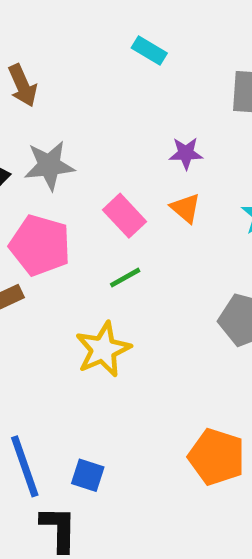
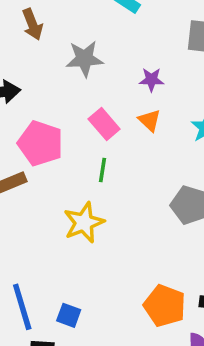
gray star: (49, 165) -> (85, 59), moved
green line: (125, 278) -> (103, 170), turned -55

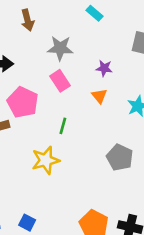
pink rectangle: (104, 124) -> (60, 81), moved

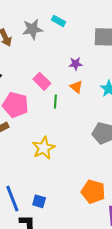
gray star: (60, 48) -> (32, 29), moved
green line: (63, 126) -> (55, 101), moved

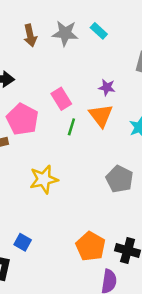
orange triangle: (76, 87) -> (101, 116), size x1.5

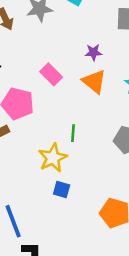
green line: (71, 127) -> (73, 133), moved
blue square: (23, 242) -> (62, 190), moved

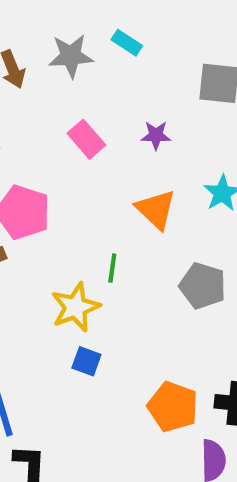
pink rectangle: (51, 74) -> (86, 139), moved
orange triangle: (94, 82) -> (156, 209), moved

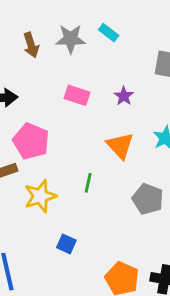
purple star: (156, 135) -> (124, 96), turned 30
pink rectangle: (86, 139) -> (77, 95), turned -35
yellow star: (75, 307) -> (40, 196), moved

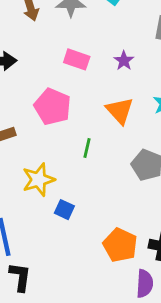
pink pentagon: (31, 141) -> (53, 107), moved
yellow star: (40, 196) -> (38, 180), moved

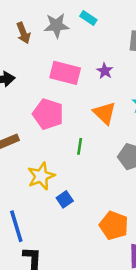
pink rectangle: (77, 59) -> (65, 73), size x1.4
blue square: (64, 210) -> (65, 199), turned 35

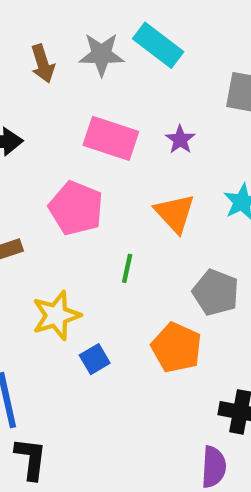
cyan rectangle: (88, 18) -> (158, 45), size x1.6
orange pentagon: (114, 225) -> (176, 348), moved

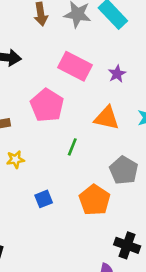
orange triangle: (175, 213) -> (107, 118), turned -44
yellow star: (56, 315) -> (15, 160), moved, size x0.6

